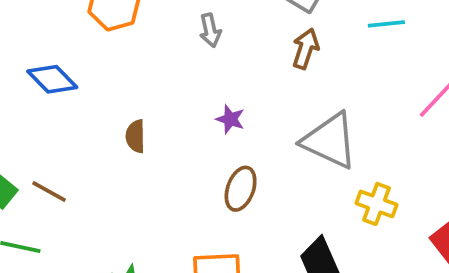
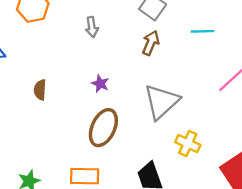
gray triangle: (330, 141) -> (161, 102), turned 48
brown ellipse: (241, 189) -> (103, 128), size x1.4

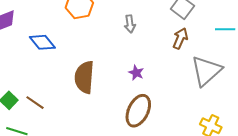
brown semicircle: (40, 90) -> (84, 77), size x1.8
gray triangle: (161, 102) -> (206, 71), moved

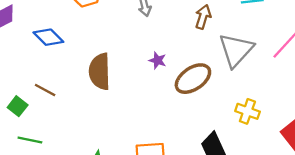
brown line: (35, 103) -> (45, 90), moved
brown ellipse: (138, 111) -> (193, 79), moved, turned 36

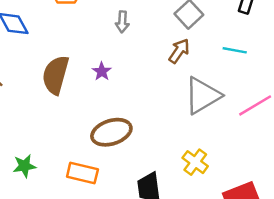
purple star: (157, 60) -> (102, 71), moved
brown ellipse: (193, 79) -> (111, 132), moved

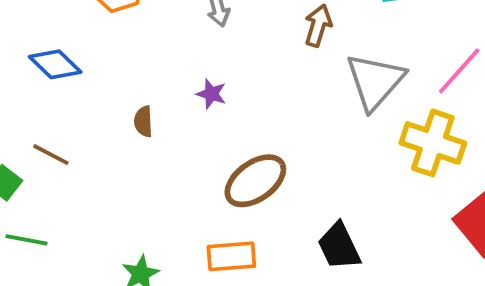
brown semicircle: (56, 75) -> (143, 121), size x0.5
yellow cross: (195, 162) -> (433, 143), moved, size x1.5

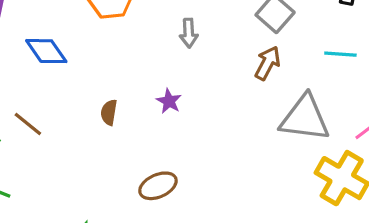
gray triangle: (375, 81) -> (305, 118), turned 44
brown ellipse: (255, 181) -> (158, 186), moved, size x0.7

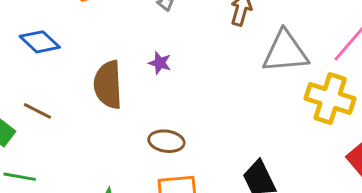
brown semicircle: (109, 112) -> (108, 85), size x2.0
brown ellipse: (158, 186) -> (166, 141), turned 44

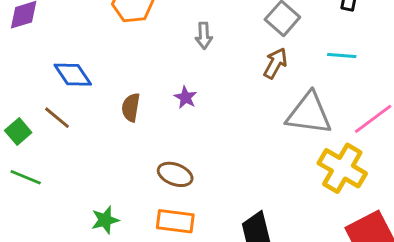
blue diamond: (40, 42) -> (73, 75), moved
brown semicircle: (108, 85) -> (131, 107), size x0.6

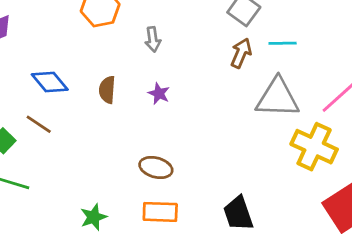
gray arrow: (204, 36) -> (153, 39), moved
cyan line: (342, 56) -> (283, 43), moved
brown semicircle: (131, 107) -> (107, 90), moved

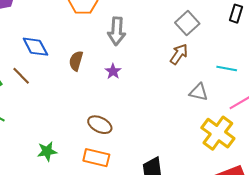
gray arrow: (153, 39) -> (117, 31), size x1.5
cyan line: (283, 43) -> (227, 69), moved
gray triangle: (278, 98) -> (199, 92), size x0.6

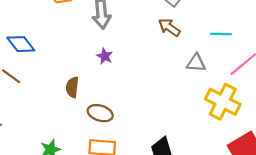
brown arrow: (179, 54) -> (169, 27), turned -80
brown semicircle: (76, 61) -> (72, 87), moved

